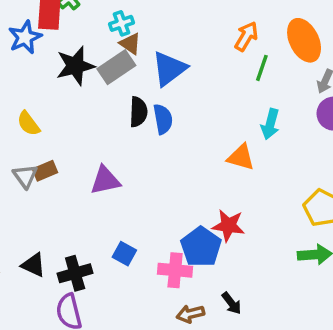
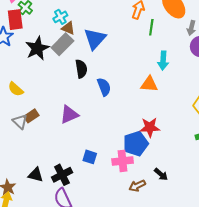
blue semicircle: (163, 119) -> (104, 87), moved
blue pentagon: (201, 247) -> (136, 144), turned 30

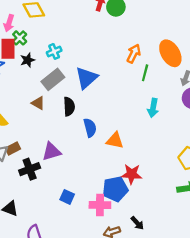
brown triangle: (68, 28) -> (38, 103), moved
black star: (37, 48) -> (28, 60), moved, size x0.6
orange triangle: (149, 84) -> (115, 140), moved
black cross: (62, 175) -> (30, 169), moved

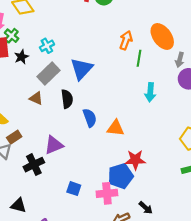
brown rectangle: (13, 148) -> (14, 137), moved

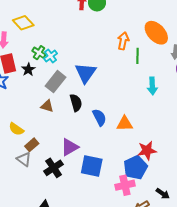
green cross: (12, 36) -> (39, 53), moved
blue square: (74, 189) -> (92, 166), moved, size x1.6

